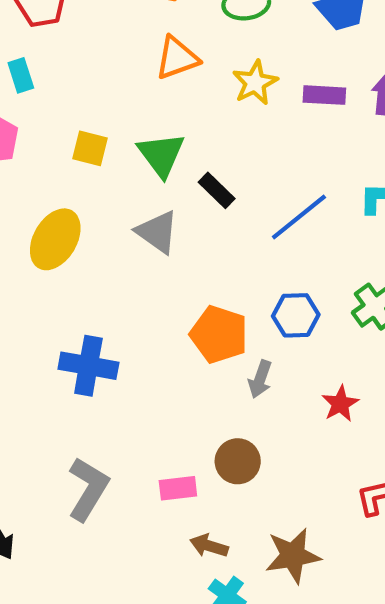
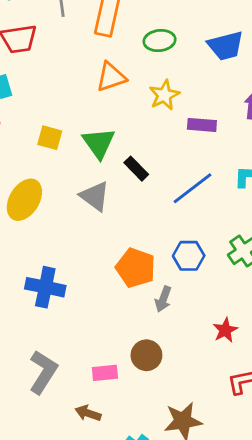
purple rectangle: (324, 95) -> (202, 125), moved
red star: (340, 404) -> (225, 330), moved
brown arrow: (209, 546) -> (88, 413), moved

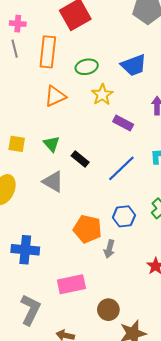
yellow star: (164, 95) -> (102, 95), moved
purple rectangle: (202, 125) -> (123, 123), turned 30
green triangle: (99, 143) -> (52, 144), size x0.7
brown circle: (146, 355) -> (108, 310), moved
pink rectangle: (105, 373) -> (71, 284), moved, size x1.5

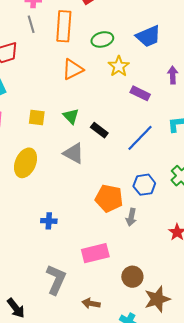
blue cross: (25, 250) -> (49, 221), size x0.6

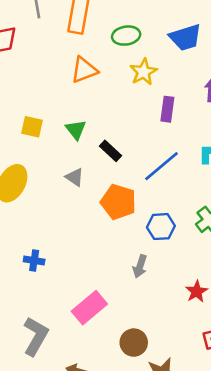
purple rectangle: (140, 93) -> (167, 109), turned 66
gray triangle: (74, 153) -> (75, 177), size x0.7
orange pentagon: (109, 198) -> (118, 202), moved
pink rectangle: (95, 253) -> (89, 308), turned -32

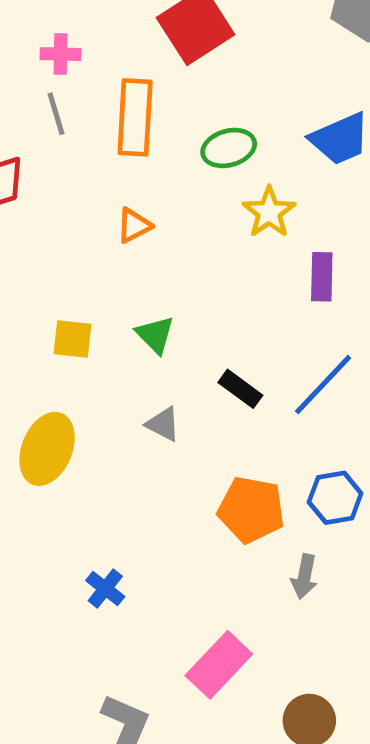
orange triangle: (84, 70) -> (134, 226), moved, size x0.7
black rectangle: (110, 151) -> (240, 389), moved
orange pentagon: (118, 202) -> (251, 510), moved
blue cross: (34, 260) -> (105, 589), turned 36

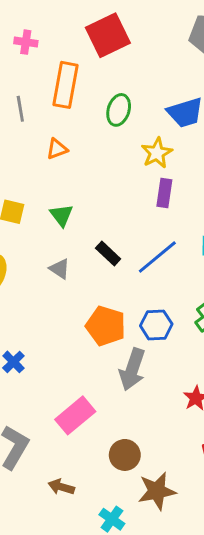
gray line: (56, 114) -> (20, 109), moved
green ellipse: (229, 148) -> (119, 110), turned -64
yellow star: (269, 212) -> (157, 153), moved
gray arrow: (304, 577) -> (132, 369), size x1.6

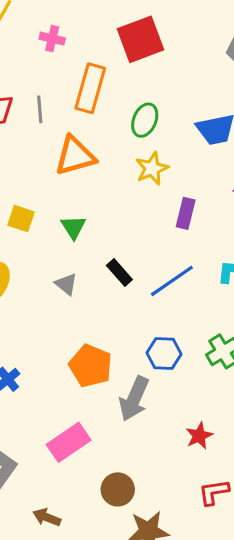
orange triangle: (57, 149) -> (75, 156), size x1.8
yellow star: (157, 153) -> (152, 168), moved
orange pentagon: (106, 326) -> (91, 366), moved

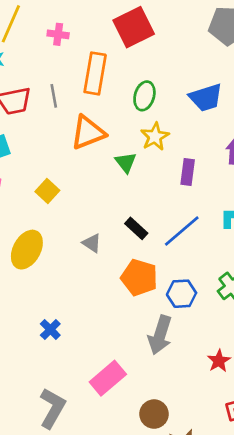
yellow square: (21, 219) -> (47, 191), turned 30
green triangle: (73, 227) -> (126, 162), moved
orange pentagon: (91, 366) -> (139, 278), moved

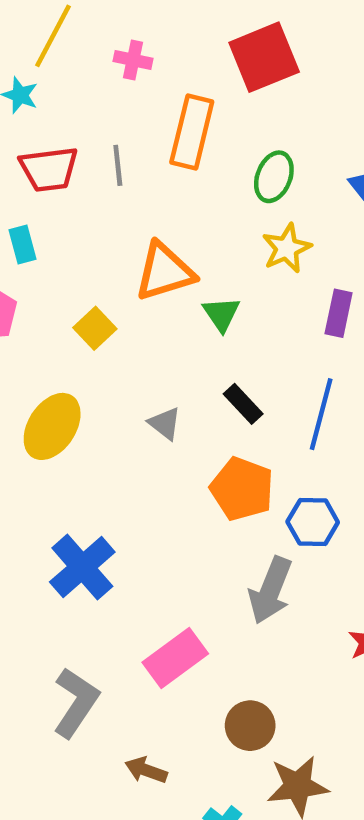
orange triangle: (88, 133) -> (165, 272), moved
green triangle: (126, 162) -> (221, 314), moved
blue line: (182, 231) -> (321, 414), turned -39
blue cross: (50, 330) -> (82, 567), size x1.8

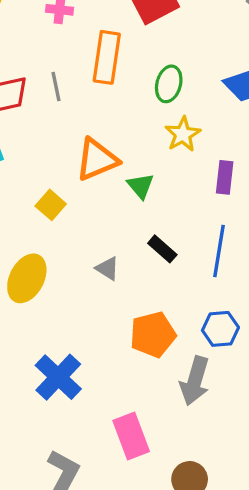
orange pentagon: (242, 489) -> (153, 334), moved, turned -30
pink rectangle: (175, 658) -> (131, 436), turned -69

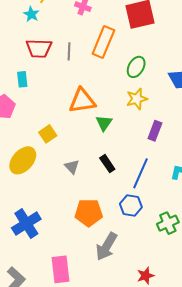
yellow square: (51, 205) -> (48, 134), moved
blue hexagon: (220, 329) -> (131, 205), moved

